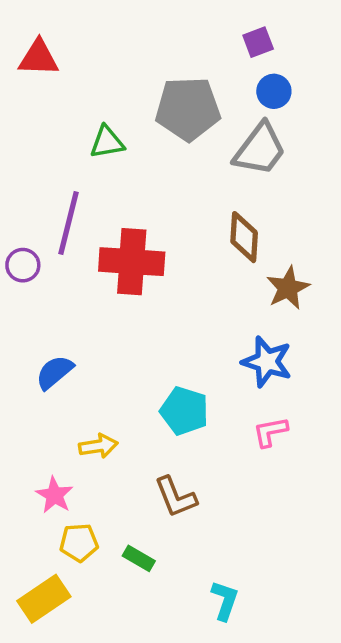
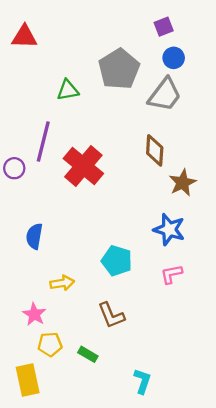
gray pentagon: (188, 109) -> (119, 69), turned -30
red cross: (132, 262) -> (83, 166), turned 36
blue semicircle: (54, 372) -> (34, 236), turned -40
yellow rectangle: (44, 599) -> (28, 380), turned -68

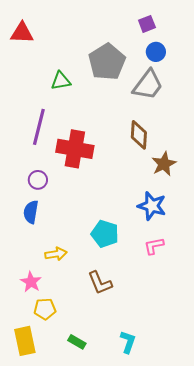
red cross: (83, 166) -> (75, 149), turned -30
purple circle: (14, 168) -> (38, 180), moved
green rectangle: (88, 354) -> (77, 342), moved

